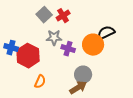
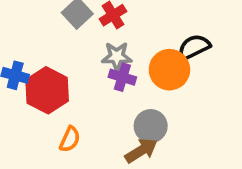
gray star: (54, 38) -> (117, 56), moved

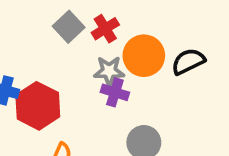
orange circle: (169, 70) -> (144, 56), moved

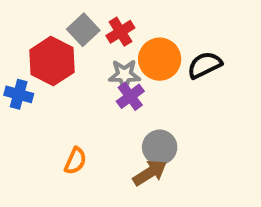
purple cross: (115, 92) -> (130, 96), turned 36
red hexagon: (38, 106) -> (52, 61), moved

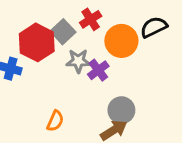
gray square: (83, 30) -> (63, 32), moved
black semicircle: (205, 65) -> (154, 27), moved
gray star: (124, 75) -> (78, 61), moved

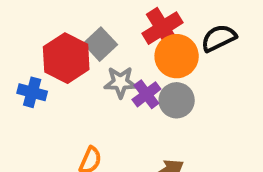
red cross: (91, 19) -> (163, 28), moved, size x1.4
gray circle: (121, 110) -> (177, 100), moved

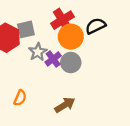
gray square: (100, 44) -> (26, 29), turned 30
gray star: (120, 82) -> (38, 52), turned -30

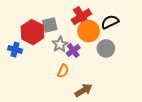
gray circle: (71, 63) -> (106, 48), moved
orange semicircle: (20, 98) -> (63, 71), moved

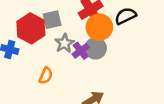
gray circle: (106, 48) -> (96, 48), moved
orange semicircle: (63, 71) -> (46, 76), moved

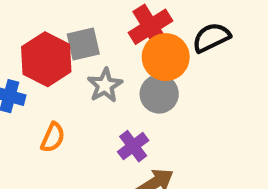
purple cross: (81, 51) -> (133, 146), moved
orange semicircle: (46, 76) -> (53, 137), moved

